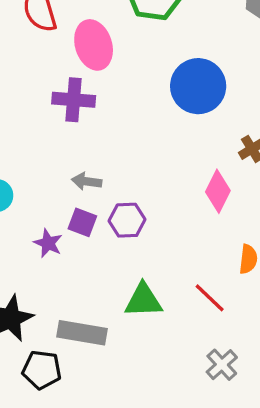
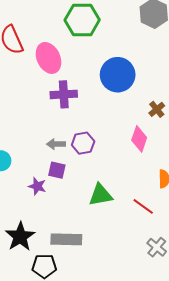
purple cross: (74, 100) -> (64, 94), moved
purple hexagon: (127, 220) -> (83, 143), moved
green triangle: (143, 300) -> (101, 195), moved

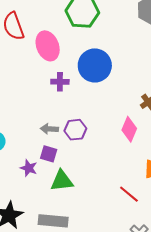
blue circle: (118, 75) -> (95, 65), moved
purple cross: (64, 94) -> (60, 82), size x0.7
green triangle: (101, 195) -> (62, 181), moved

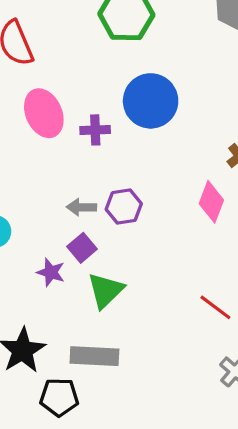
pink ellipse: (48, 46) -> (44, 113), moved
purple square: (49, 154) -> (82, 248), turned 36
green triangle: (62, 181) -> (106, 291), turned -35

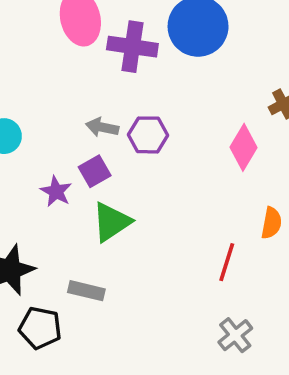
purple cross: (95, 130) -> (132, 47), size x1.5
red line: (215, 307) -> (227, 262), turned 60
gray rectangle: (94, 356) -> (86, 291), size x0.7

